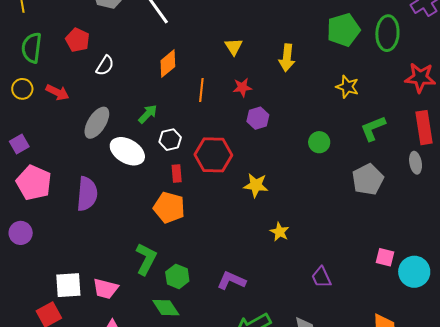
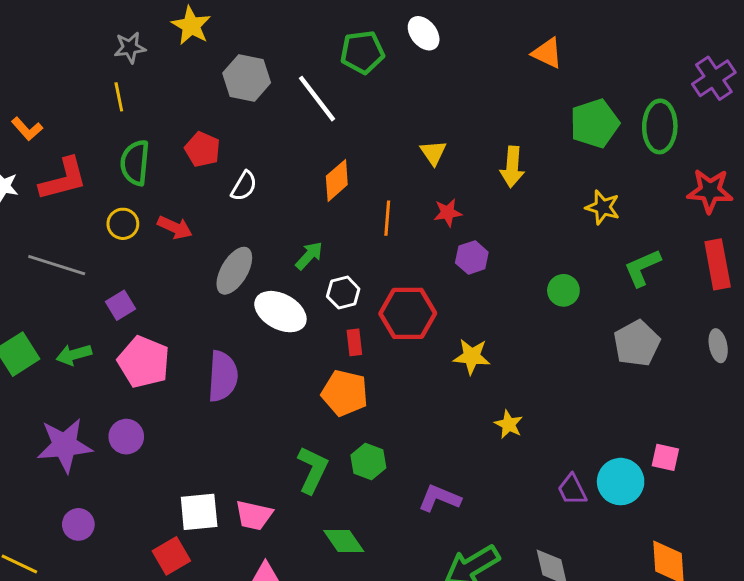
gray ellipse: (416, 163) -> (718, 346), moved
cyan circle: (414, 272) -> (621, 482), moved
green hexagon: (177, 276) -> (368, 462), moved

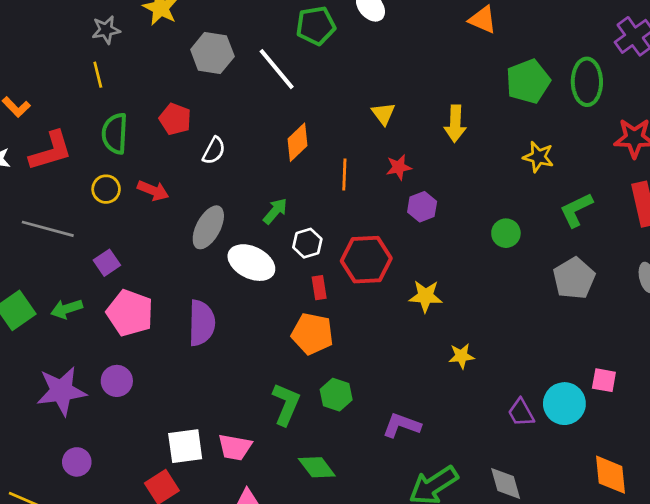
yellow star: (509, 424) -> (461, 356), turned -30

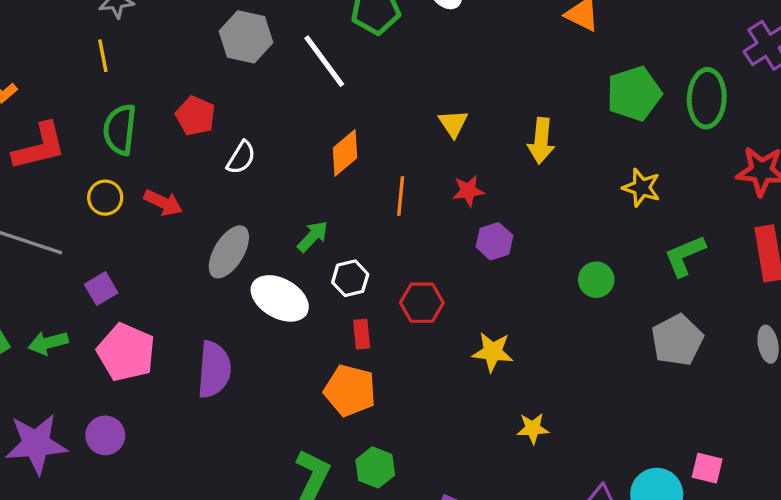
red hexagon: (366, 260) -> (422, 303), size x0.7

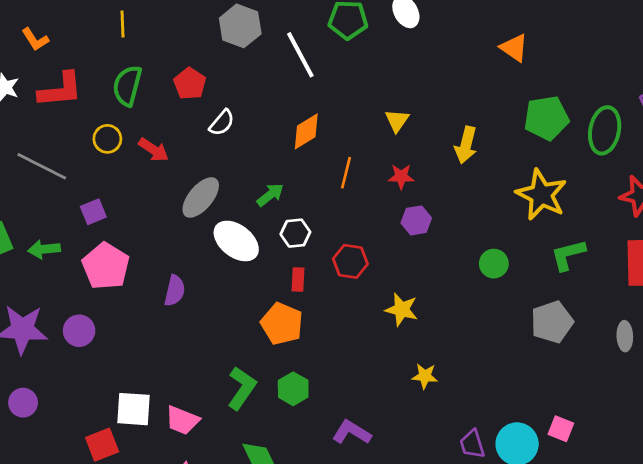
yellow star: (642, 188) -> (541, 195), size x1.6
purple semicircle: (214, 370) -> (175, 291), size x0.7

